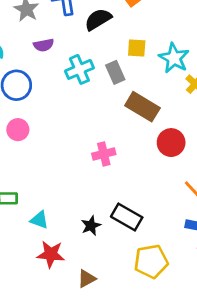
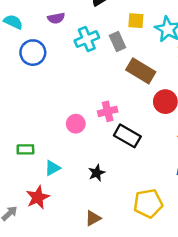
pink circle: (18, 130) -> (76, 124), moved
black rectangle: (127, 217) -> (127, 136), moved
cyan triangle: (39, 220) -> (52, 168), turned -49
red star: (51, 254) -> (38, 197), moved, turned -30

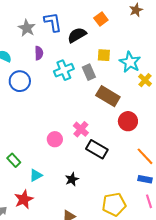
purple semicircle: (56, 18) -> (39, 53), turned -80
pink cross: (108, 111) -> (81, 129), turned -35
green rectangle: (25, 149) -> (14, 160), turned 48

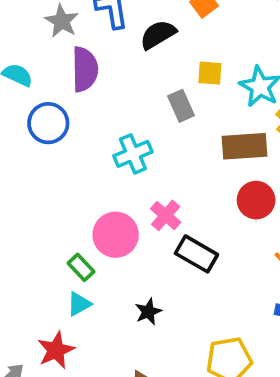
purple semicircle: (39, 53) -> (85, 69), size x1.6
cyan cross: (64, 70) -> (133, 154), moved
brown rectangle: (108, 96) -> (245, 146), moved, turned -35
pink circle: (55, 139) -> (116, 235), size x1.5
green rectangle: (14, 160) -> (81, 267), moved

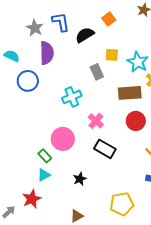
pink cross: (166, 215) -> (96, 121), moved

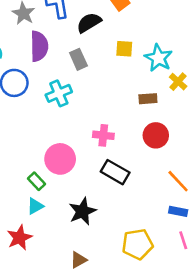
gray rectangle: (97, 72) -> (78, 59), moved
brown rectangle: (130, 93) -> (148, 99), size x0.6
cyan cross: (72, 97) -> (59, 93), moved
pink cross: (96, 121) -> (103, 135), turned -35
black star: (80, 179) -> (82, 211), size x1.5

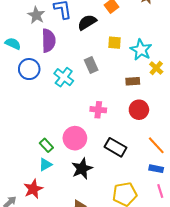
gray rectangle: (78, 59) -> (91, 65), moved
cyan cross: (59, 93) -> (64, 77), turned -30
pink circle: (60, 159) -> (75, 138), moved
black rectangle: (115, 172) -> (116, 147), moved

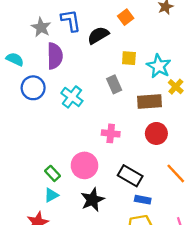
gray rectangle: (91, 65) -> (114, 84), moved
brown rectangle: (133, 81) -> (150, 102), size x1.5
blue rectangle: (156, 169) -> (143, 200), moved

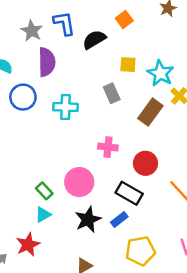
cyan cross: (72, 97) -> (65, 107), turned -35
brown rectangle: (150, 102) -> (150, 112), turned -50
red circle: (156, 133) -> (145, 163), moved
blue rectangle: (143, 200) -> (119, 220), moved, turned -49

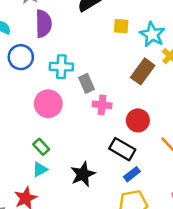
gray rectangle: (112, 93) -> (86, 83), moved
pink circle: (79, 182) -> (48, 104), moved
blue rectangle: (119, 220) -> (132, 174), moved

